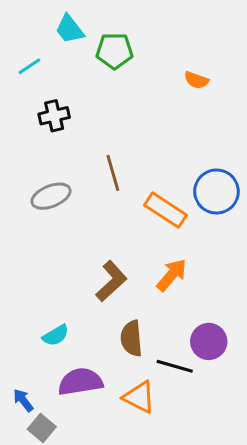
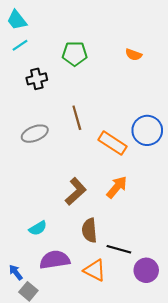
cyan trapezoid: (70, 29) -> (17, 20), moved
green pentagon: (114, 51) -> (75, 54), moved
purple circle: (209, 341) -> (146, 270), moved

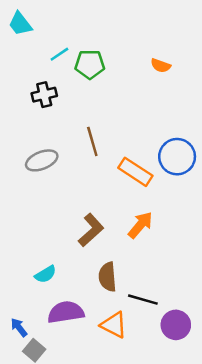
cyan line: (20, 45) -> (59, 54), moved

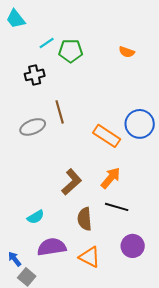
brown line: (92, 141) -> (60, 112), moved
black line: (143, 300) -> (117, 207), moved
purple circle: (176, 325) -> (133, 246), moved

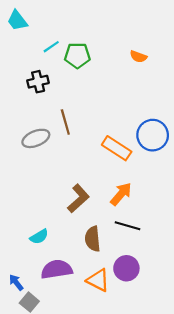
purple circle: (133, 246) -> (126, 268), moved

